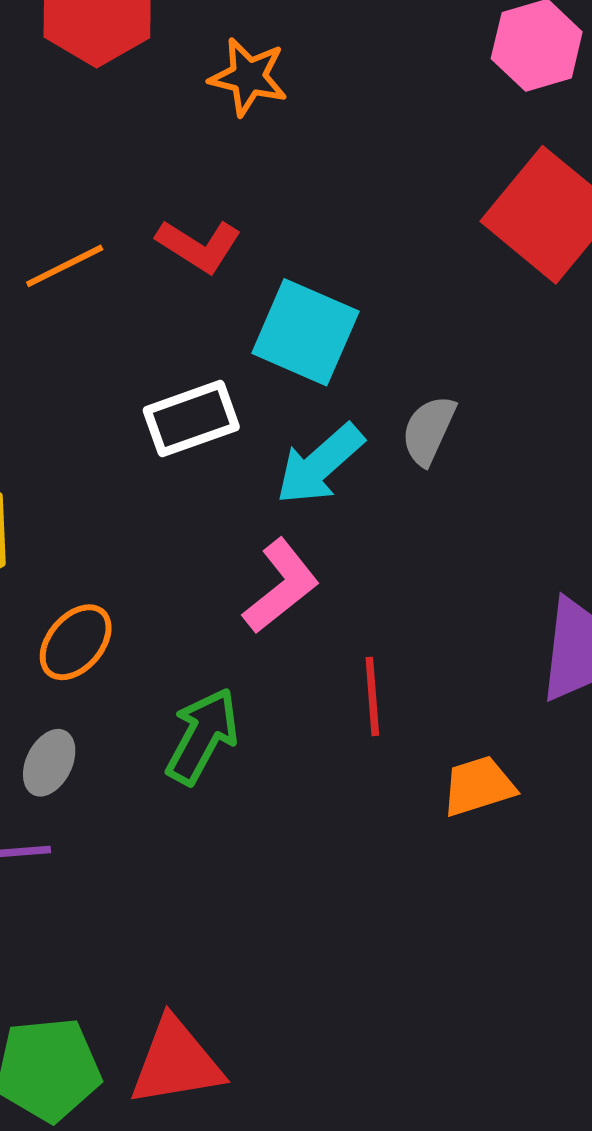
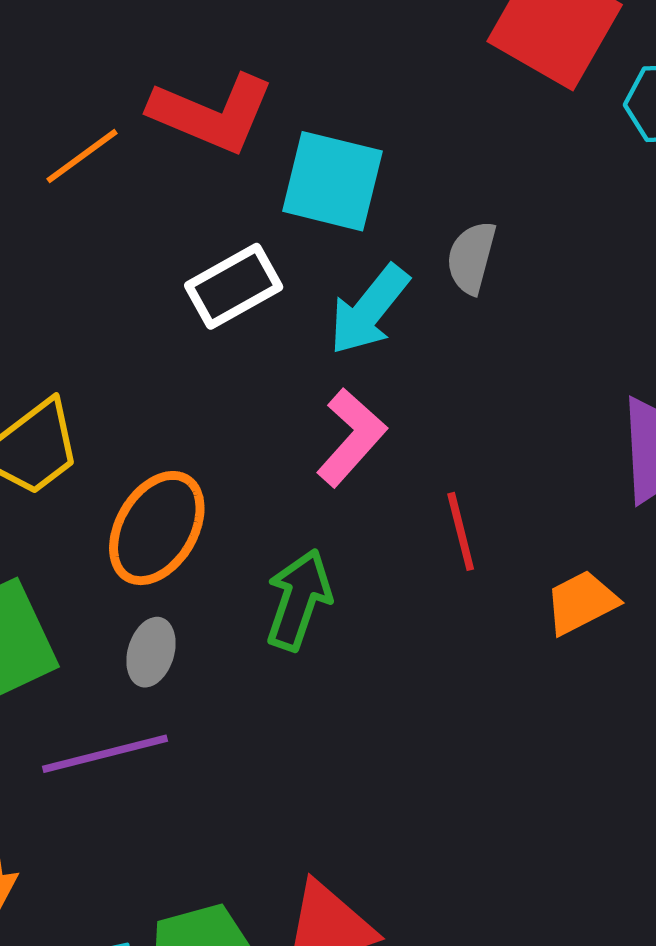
red L-shape: (199, 246) -> (212, 113), size x1.5
orange ellipse: (76, 642) -> (157, 528), size x1.4

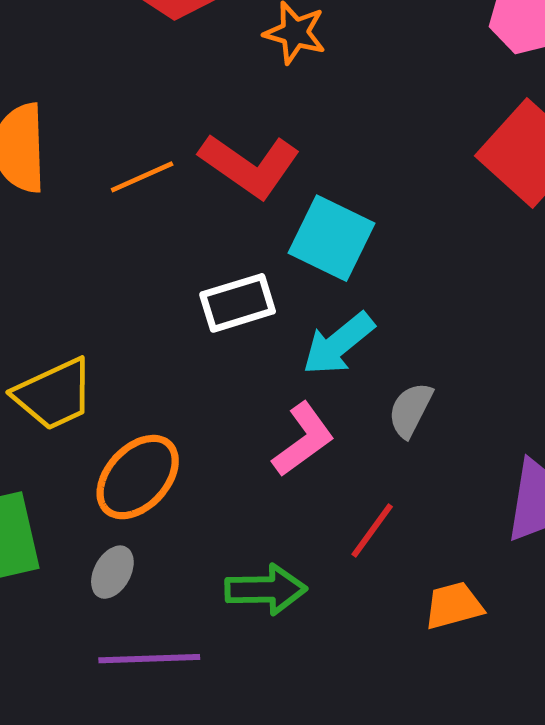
gray semicircle: (471, 257) -> (410, 410), moved
red line: (461, 531) -> (372, 531), turned 38
green arrow: (299, 600) -> (266, 589), moved, turned 58
purple line: (105, 754) -> (149, 659), moved

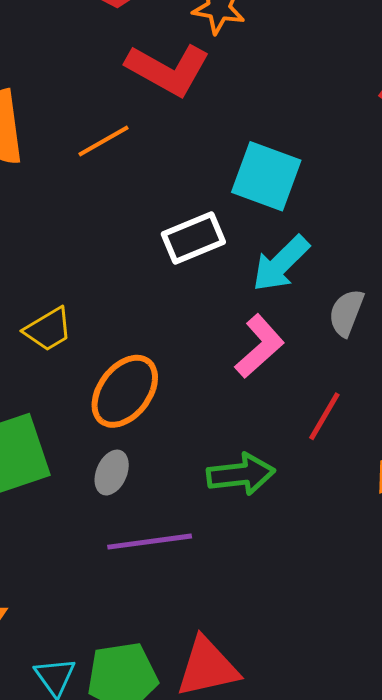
red L-shape: (250, 165) -> (168, 70), moved
yellow trapezoid: (54, 394) -> (48, 329), size x0.7

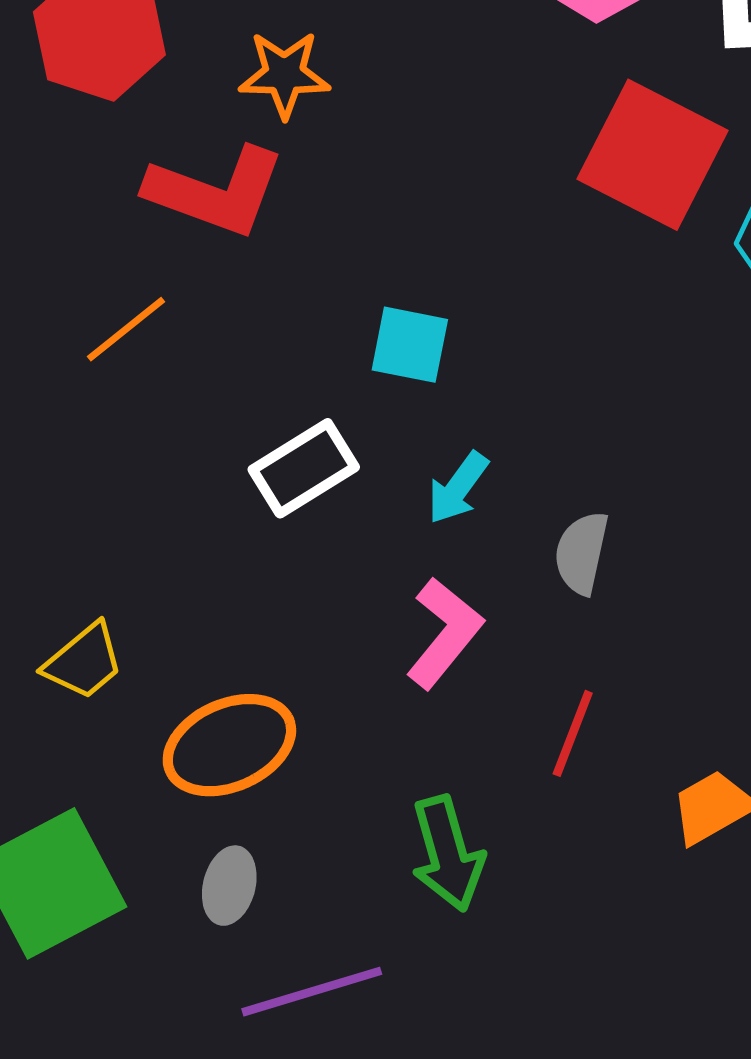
cyan square: (266, 176) -> (410, 345), size x0.7
cyan arrow: (281, 264) -> (458, 488), size x0.7
orange ellipse: (125, 391) -> (229, 745), turned 38
green arrow: (241, 474) -> (447, 854), turned 90

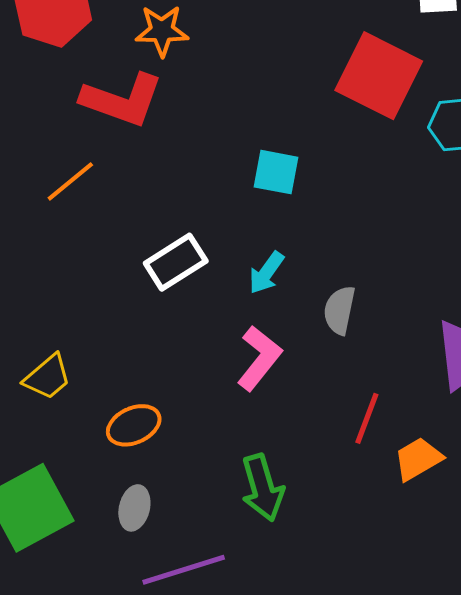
cyan square: (410, 345) -> (276, 172), moved
red line: (573, 733) -> (367, 418), moved
orange ellipse: (229, 745) -> (134, 425), size x0.7

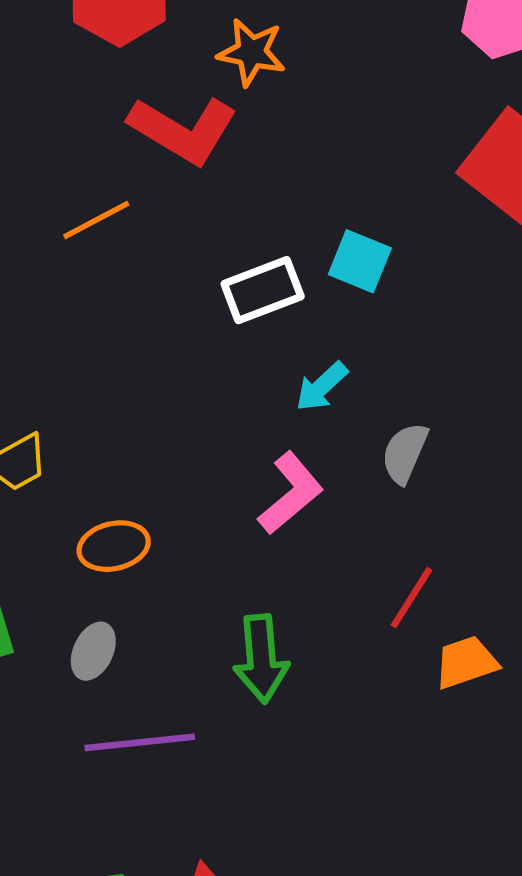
white rectangle: (176, 262) -> (263, 290), moved

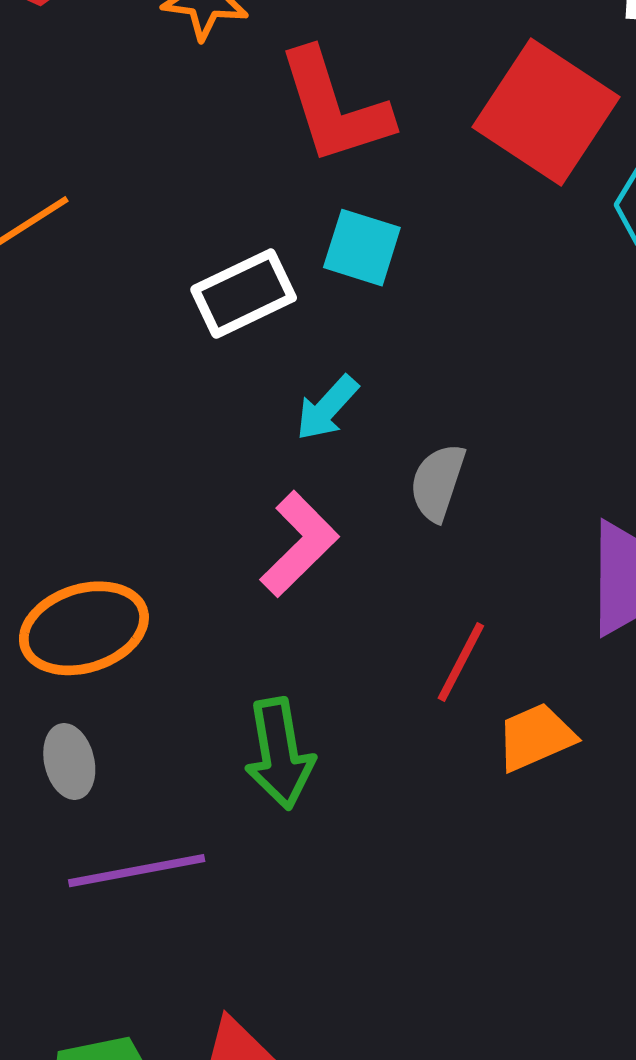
red L-shape: (183, 130) -> (334, 107), moved, turned 46
orange ellipse: (114, 546) -> (84, 628), size x1.4
gray ellipse: (93, 651) -> (69, 761), turned -34

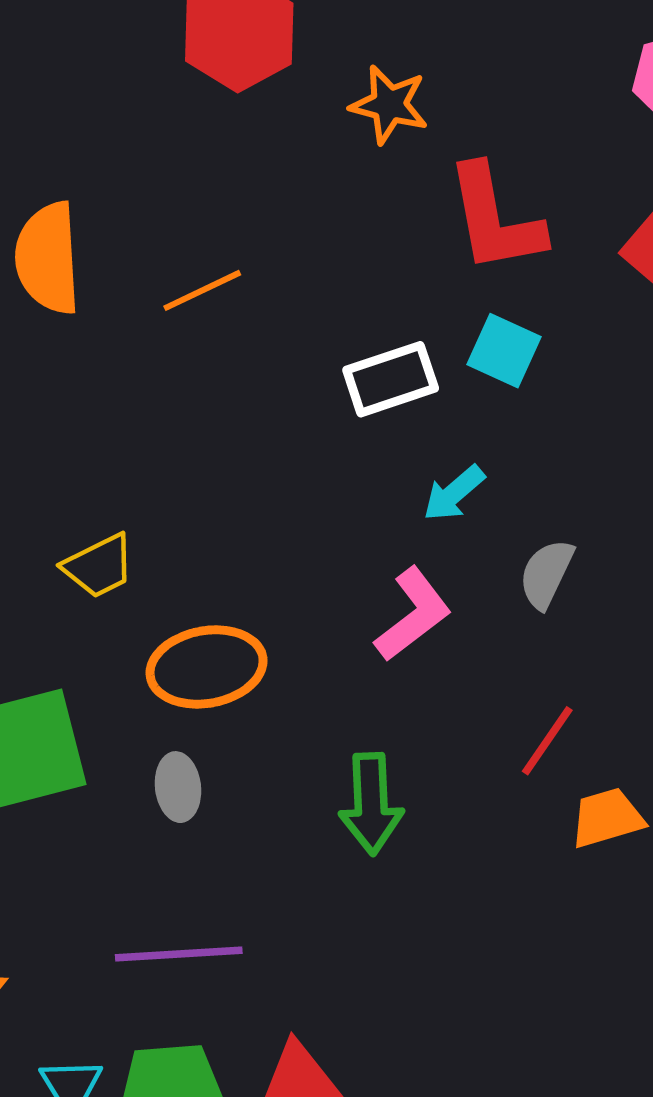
purple line: (137, 871) -> (179, 954), moved

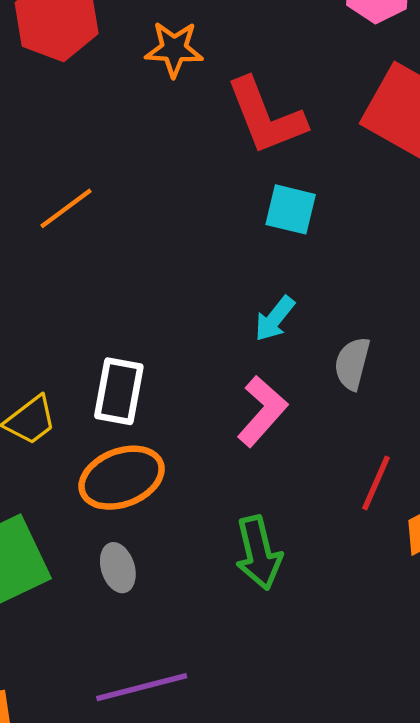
white rectangle: (391, 379) -> (119, 391), moved, turned -50

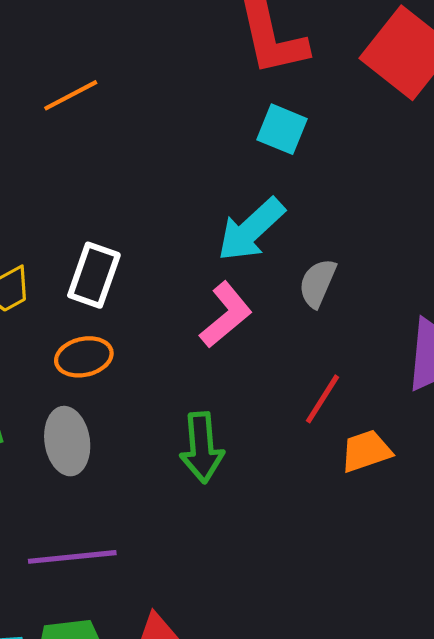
cyan arrow: (275, 319) -> (251, 230), size x1.6
orange ellipse: (122, 478) -> (84, 357), size x0.7
gray ellipse: (118, 568) -> (67, 441), size x1.4

